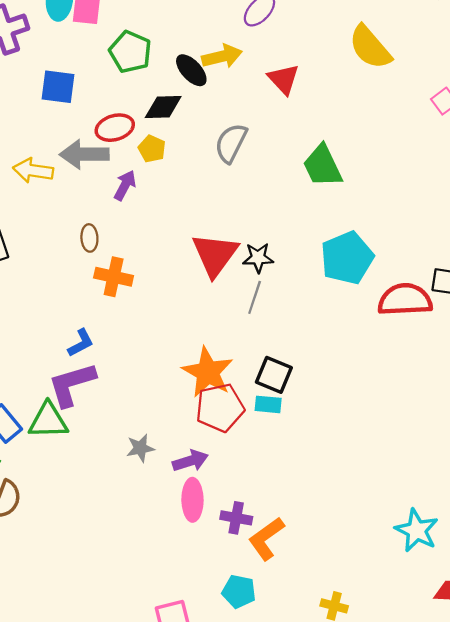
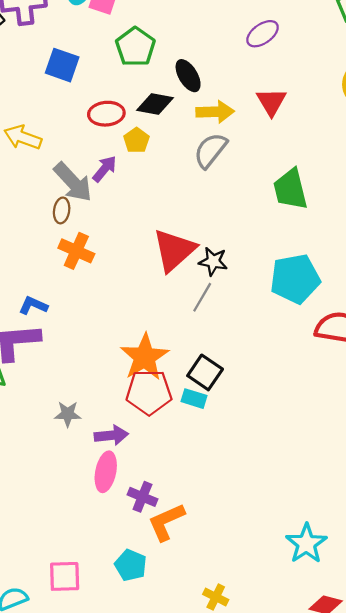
yellow arrow: (222, 56) -> (215, 112), moved
gray arrow: (84, 154) -> (73, 182), moved, turned -144
blue L-shape: (81, 343) -> (33, 305), turned -140

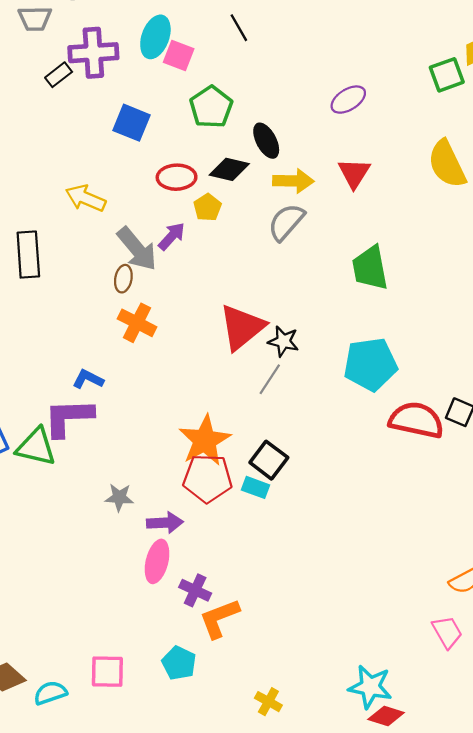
cyan star: (306, 544) -> (370, 687), moved, turned -30

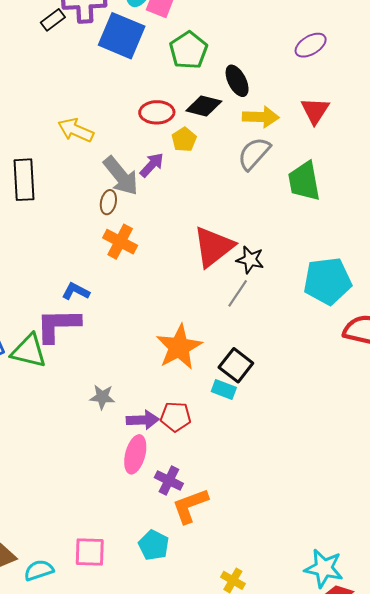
blue square: (132, 123) -> (122, 36), moved, size x1.4
green trapezoid: (370, 268) -> (304, 181), moved
red pentagon: (208, 478) -> (176, 417), moved, size x0.7

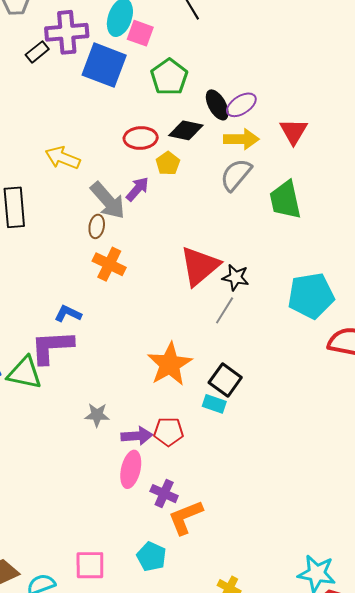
purple ellipse: (311, 45) -> (241, 105), moved

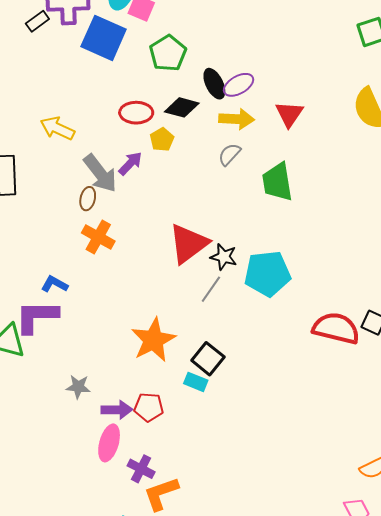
gray semicircle: (236, 175) -> (229, 154), size x0.7
cyan pentagon: (311, 296) -> (267, 274), moved

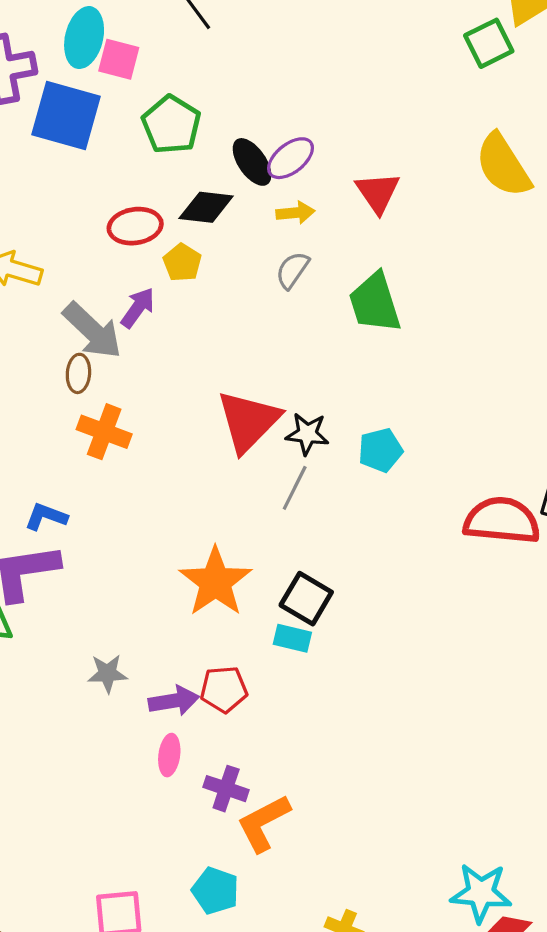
yellow arrow: (237, 119) -> (295, 213), size x0.7
cyan pentagon: (267, 274) -> (380, 450), size x0.6
pink ellipse: (109, 443) -> (169, 755), size x0.7

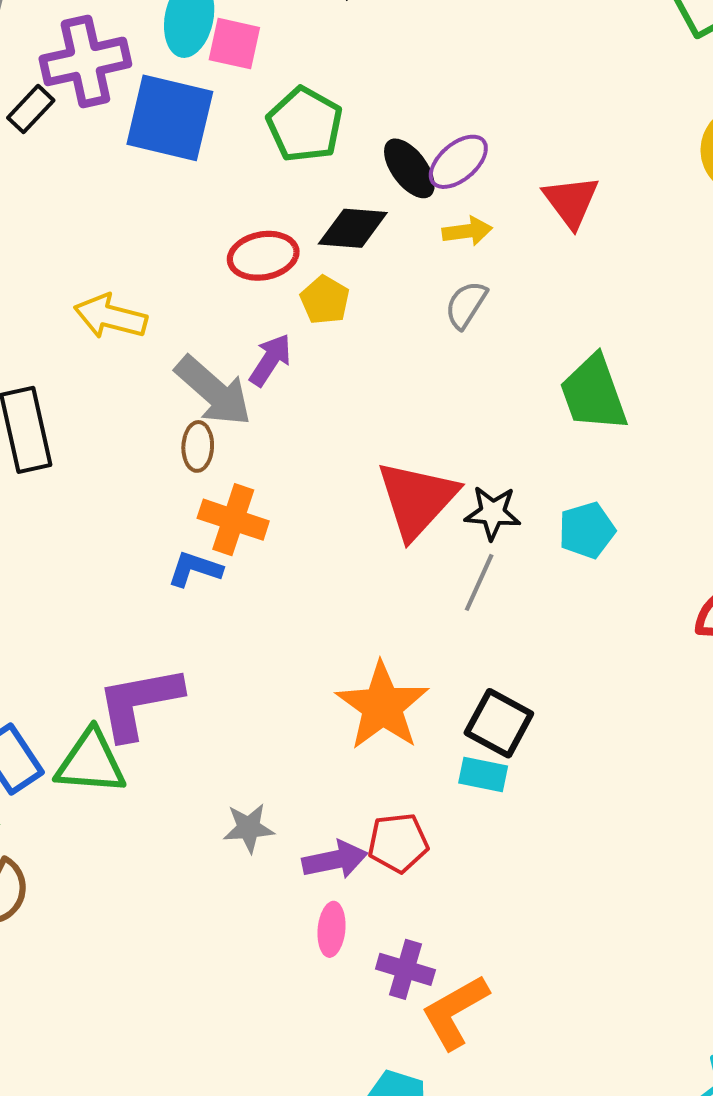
green trapezoid: (375, 303) -> (594, 393), moved
blue L-shape: (46, 517) -> (195, 569), moved

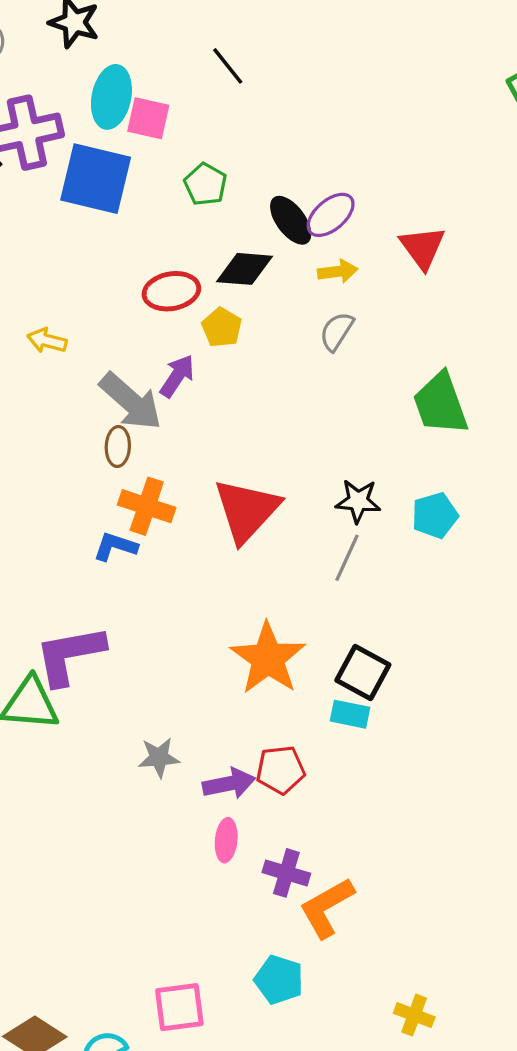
green pentagon: (305, 125) -> (205, 184), size x0.7
yellow arrow: (111, 317) -> (47, 341), size x0.7
red triangle: (417, 499) -> (247, 510), moved

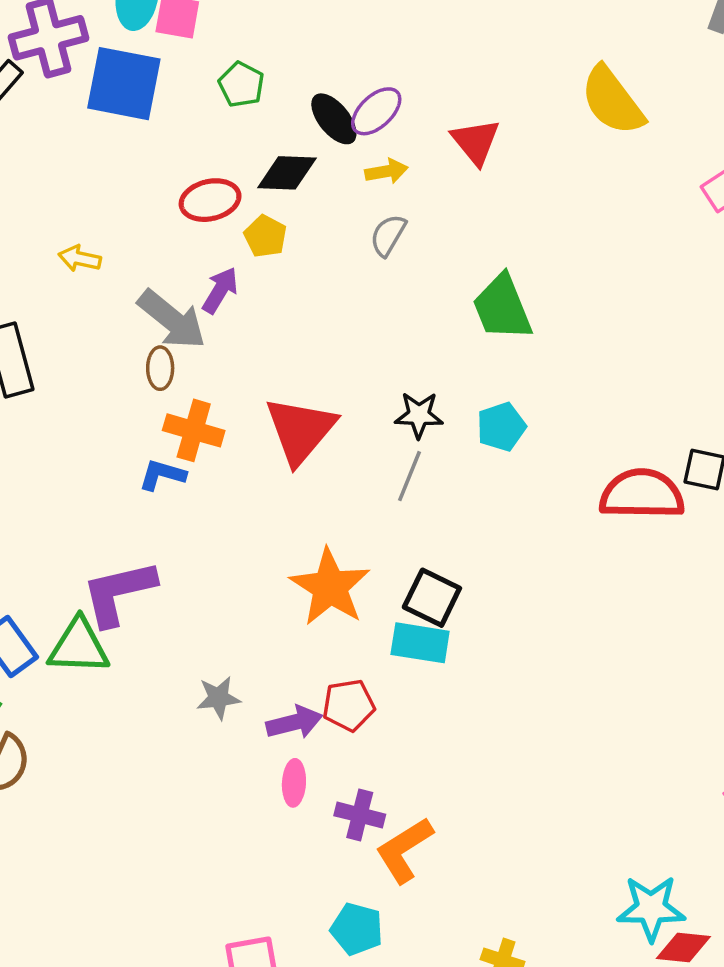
cyan rectangle: (350, 714) -> (420, 643), size x1.4

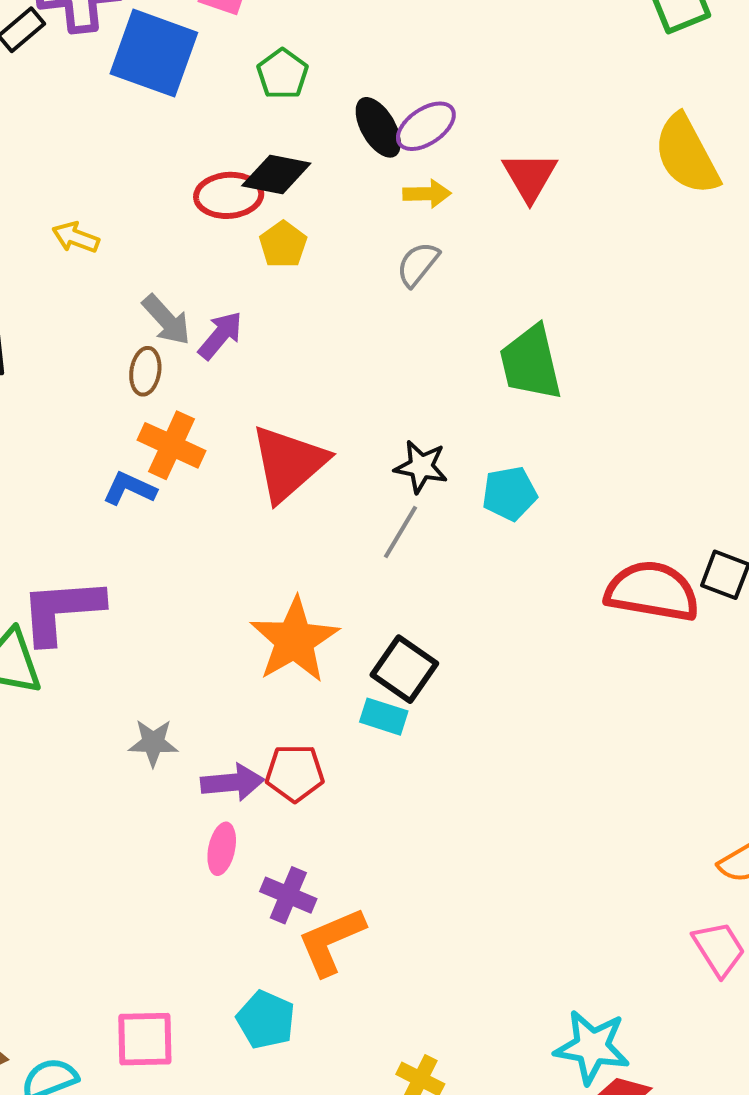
black diamond: (287, 173) -> (276, 174), moved
purple arrow: (220, 290) -> (220, 335), moved
gray arrow: (172, 319) -> (166, 320), size x0.7
cyan rectangle: (420, 643) -> (384, 717), size x0.7

